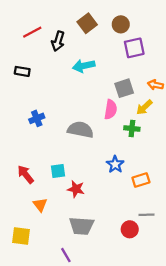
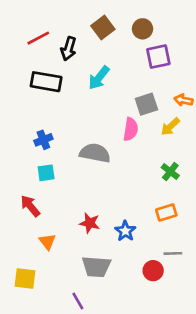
cyan arrow: (84, 66) -> (99, 78), turned -40
black rectangle: (22, 71) -> (46, 82), moved, size x1.6
green cross: (132, 129) -> (170, 172), moved, turned 32
blue star: (115, 164) -> (125, 231), moved
cyan square: (58, 171) -> (46, 173), moved

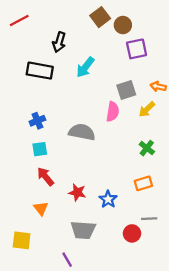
brown square: (103, 28) -> (100, 17), moved
red line: (38, 38) -> (19, 20), moved
red arrow: (30, 206) -> (45, 177), moved

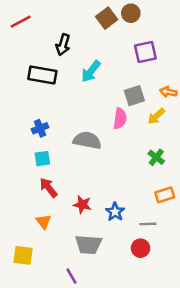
brown circle: (123, 25) -> (131, 13), moved
orange rectangle: (143, 183) -> (165, 195), moved
gray line: (149, 219) -> (148, 224), moved

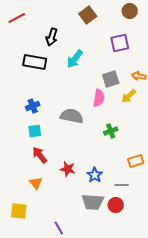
brown circle: (131, 13) -> (130, 11), moved
green cross: (156, 157) -> (111, 131), moved, turned 32
gray trapezoid: (88, 245) -> (93, 202), moved

